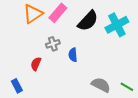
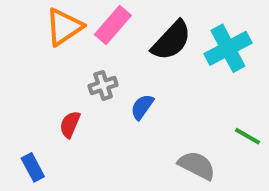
blue semicircle: (73, 55) -> (142, 107), turned 40
green line: (127, 87) -> (247, 136), moved

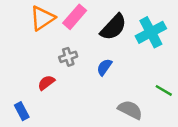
blue semicircle: (142, 107) -> (104, 67), moved
red semicircle: (70, 124) -> (46, 83), turned 30

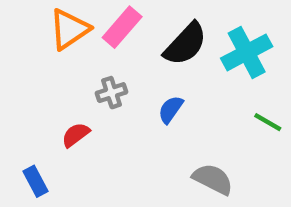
green line: (164, 90) -> (268, 122), moved

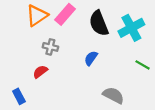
black semicircle: (185, 44) -> (99, 23), turned 115
gray cross: (112, 93) -> (50, 47), moved, turned 32

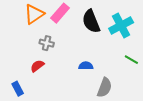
blue semicircle: (91, 58) -> (86, 66), moved, turned 56
gray semicircle: (113, 95) -> (105, 88), turned 84

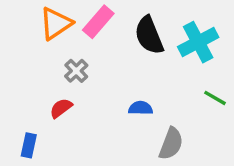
gray cross: (47, 43) -> (76, 71), turned 32
blue rectangle: (18, 89) -> (29, 145), turned 40

